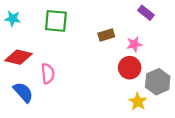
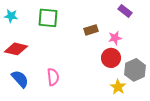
pink semicircle: (48, 74) -> (53, 77), moved

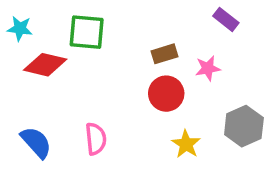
red diamond: (16, 49) -> (45, 65), moved
red circle: (111, 58) -> (166, 94), moved
yellow star: (118, 87) -> (186, 144), moved

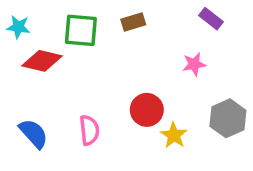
brown rectangle: (164, 54) -> (133, 22), moved
red circle: (166, 94) -> (147, 110), moved

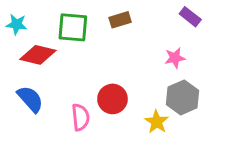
red circle: (147, 110) -> (112, 99), moved
gray hexagon: (228, 118) -> (183, 97), moved
blue semicircle: (34, 134) -> (30, 99), moved

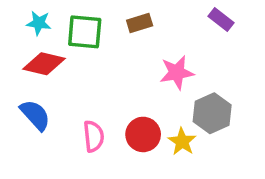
cyan star: (17, 24) -> (39, 23), moved
pink star: (175, 58) -> (177, 73), moved, size x1.4
red circle: (112, 99) -> (143, 134), moved

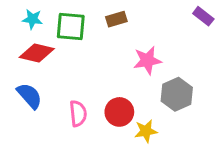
purple rectangle: (221, 19) -> (203, 16), moved
yellow star: (182, 142) -> (146, 131), moved, turned 30

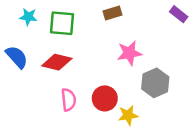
brown rectangle: (116, 19) -> (113, 13), moved
red diamond: (37, 53) -> (57, 62), moved
blue semicircle: (29, 96) -> (17, 57), moved

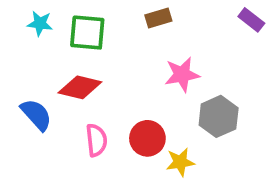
blue semicircle: (17, 57) -> (36, 115), moved

